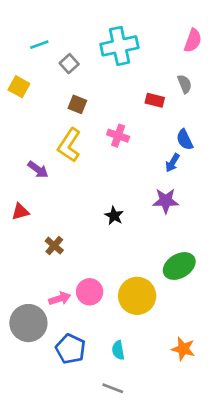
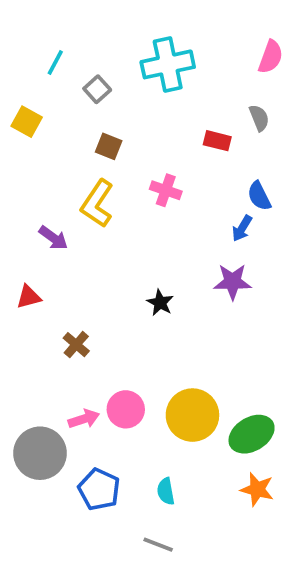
cyan line: (39, 45) -> (55, 63), turned -42
green ellipse: (179, 266) -> (252, 434), moved

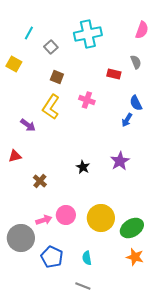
purple star: (232, 282) -> (120, 161), moved, turned -30
black star: (160, 303) -> (83, 167), moved

